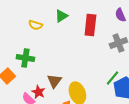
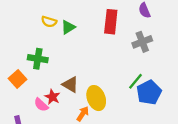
green triangle: (61, 16) -> (68, 27), moved
brown triangle: (54, 81) -> (70, 85), turned -35

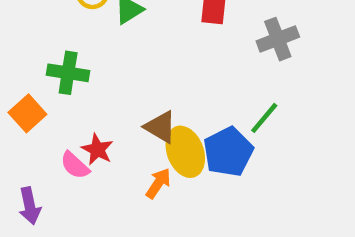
brown triangle: (70, 85) -> (160, 127), moved
blue pentagon: (149, 92) -> (228, 152), moved

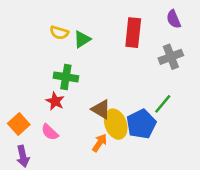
green cross: (68, 73) -> (66, 77), moved
orange square: (27, 113) -> (19, 124), moved
red star: (97, 150) -> (55, 101), moved

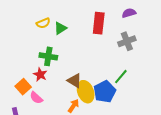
purple semicircle: (174, 19) -> (129, 13), turned 96
yellow semicircle: (59, 33) -> (43, 23), turned -40
orange square: (19, 124) -> (23, 87), moved

